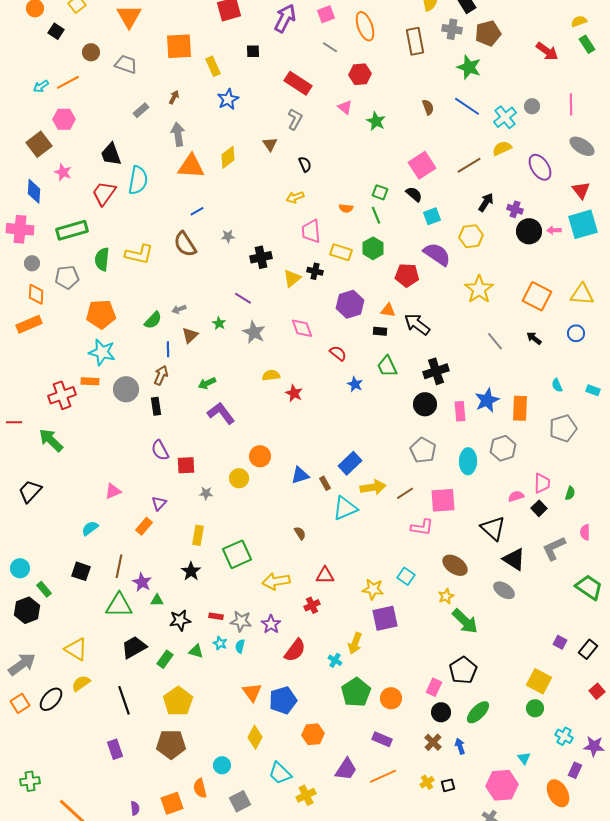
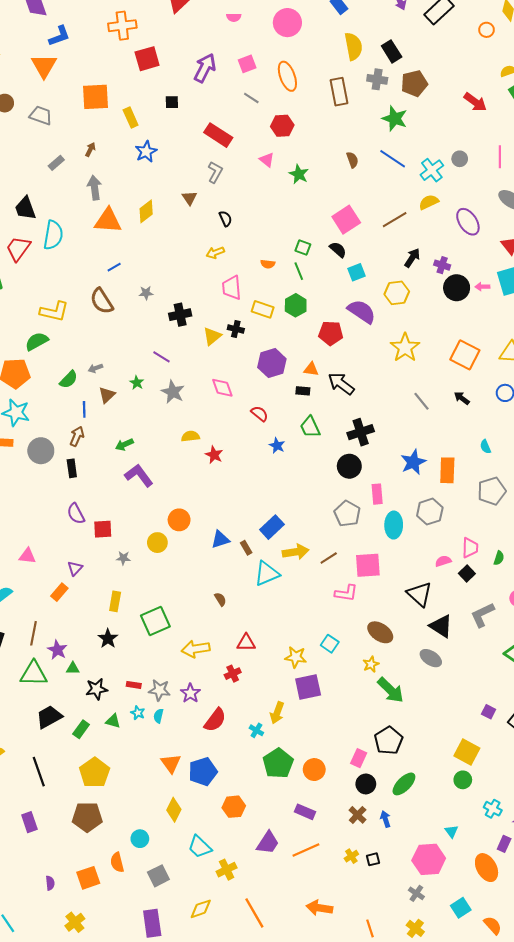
green semicircle: (102, 259) -> (37, 341), moved, turned 55
pink rectangle: (460, 411) -> (377, 494), moved
pink triangle: (113, 491) -> (27, 556), turned 30

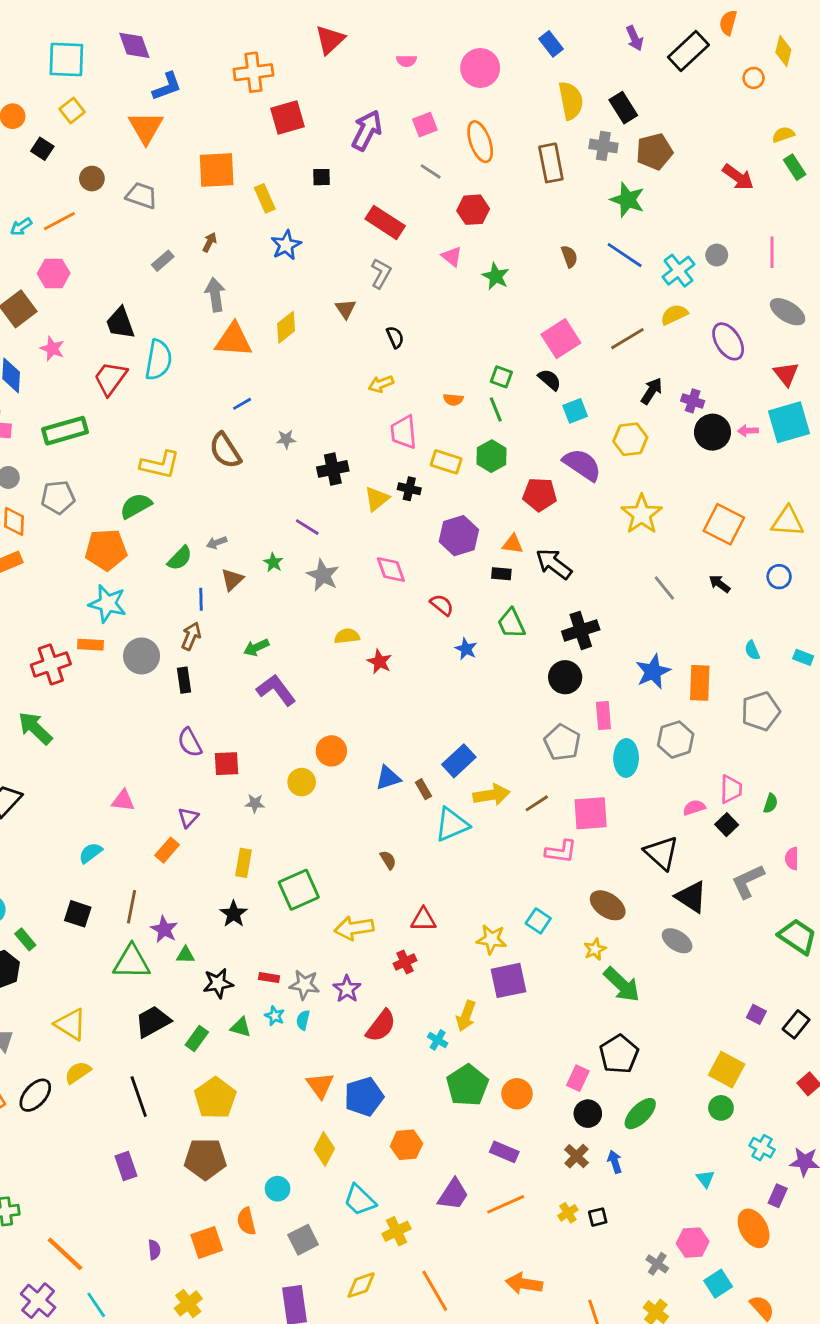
pink hexagon: (429, 859) -> (693, 1243), moved, size x0.7

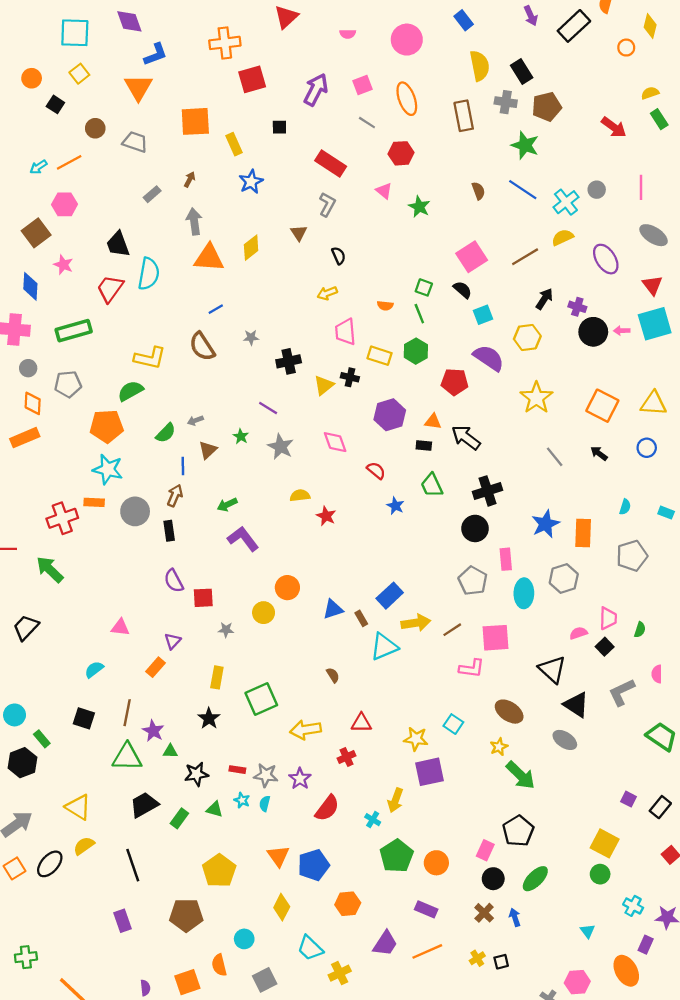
cyan semicircle: (752, 650) -> (625, 507), turned -140
yellow pentagon: (215, 1098) -> (219, 871), moved

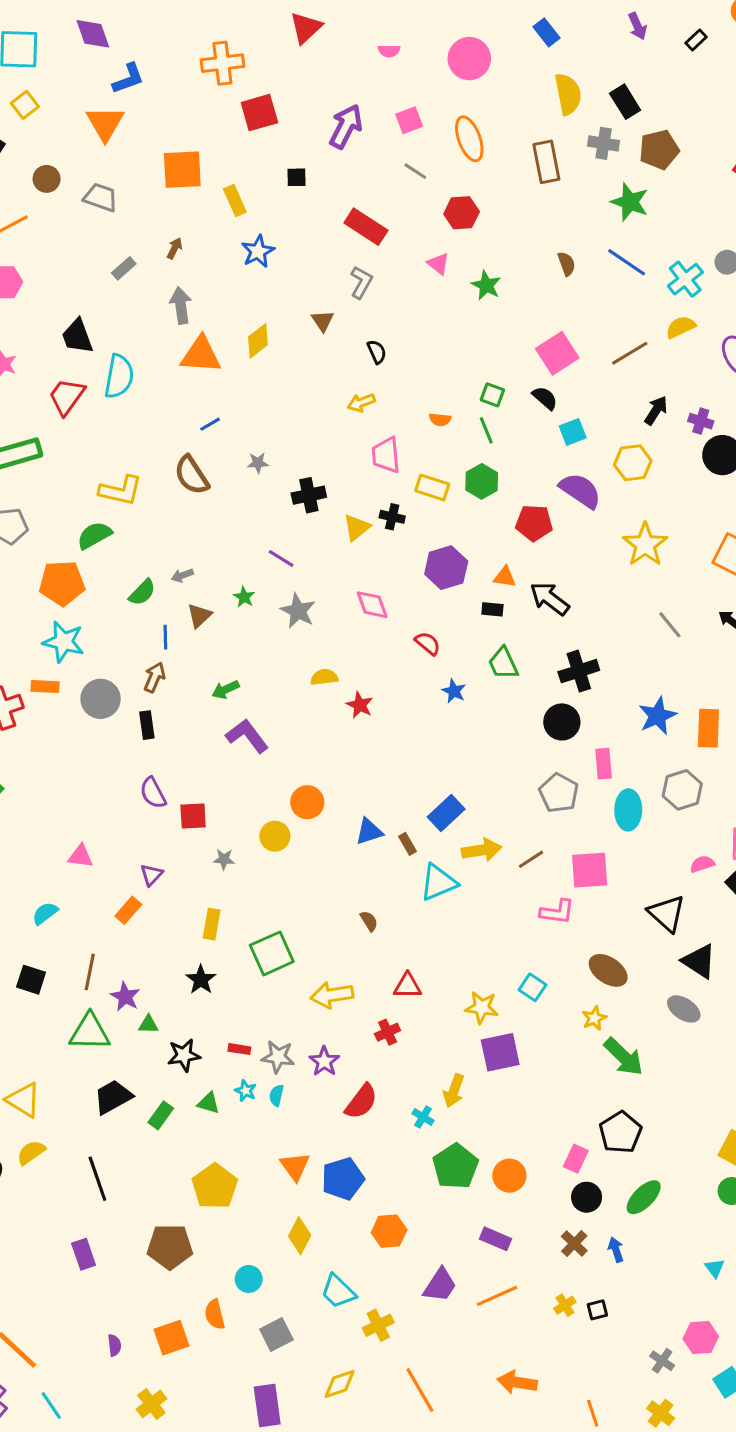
black rectangle: (574, 26) -> (696, 40), size x0.5

